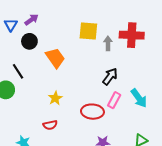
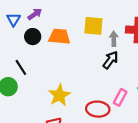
orange trapezoid: (55, 58) -> (59, 37), moved, turned -50
black arrow: (110, 76) -> (111, 60), moved
yellow star: (55, 98) -> (59, 95), size x1.5

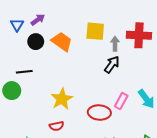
orange trapezoid: (59, 37) -> (62, 42), turned 30
black line: (21, 67) -> (24, 72), turned -63

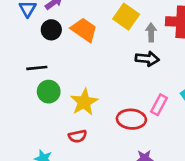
yellow square: (95, 31) -> (126, 17), turned 30
black arrow: (112, 65) -> (147, 59), turned 60
green circle: (12, 91) -> (49, 92), moved

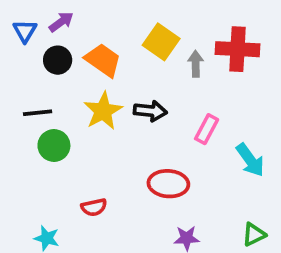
black arrow: (147, 59) -> (150, 111), moved
yellow star: (84, 102) -> (103, 111), moved
pink rectangle: (159, 105) -> (207, 129), moved

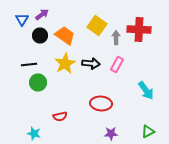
pink rectangle: (207, 129) -> (117, 64), moved

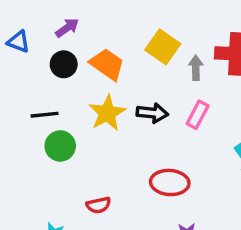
blue triangle: (22, 20) -> (18, 42), moved, turned -40

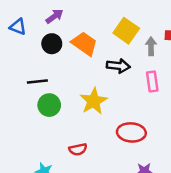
yellow star: (107, 113) -> (94, 101), moved
black arrow: (152, 113) -> (118, 66), moved
pink rectangle: (198, 115) -> (152, 82), turned -36

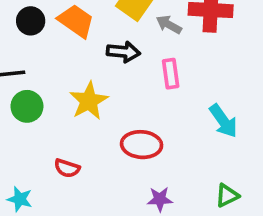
gray arrow: (151, 46) -> (169, 25), turned -60
red semicircle: (78, 149) -> (67, 168), turned 30

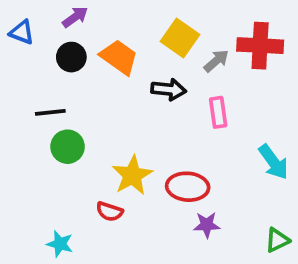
gray arrow: (169, 25) -> (216, 61), turned 110
yellow star: (89, 101) -> (132, 175), moved
purple star: (160, 199) -> (207, 225), moved

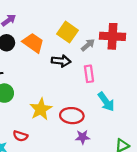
cyan arrow: (273, 162) -> (106, 102), moved
red semicircle: (109, 211) -> (20, 136), moved

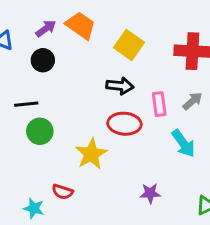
orange trapezoid: (33, 43) -> (81, 25), moved
gray arrow: (88, 45) -> (192, 101), moved
red ellipse: (72, 116) -> (124, 124), moved

